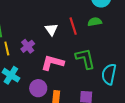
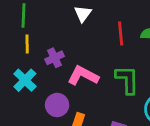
white triangle: (51, 29) -> (83, 14), moved
purple cross: (28, 46) -> (55, 58), moved

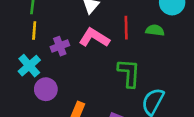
pink L-shape: (83, 76) -> (94, 38), moved
purple circle: (57, 105) -> (46, 89), moved

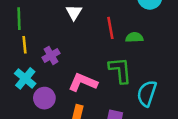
green semicircle: (155, 30) -> (134, 37), moved
pink L-shape: (94, 38) -> (83, 82), moved

